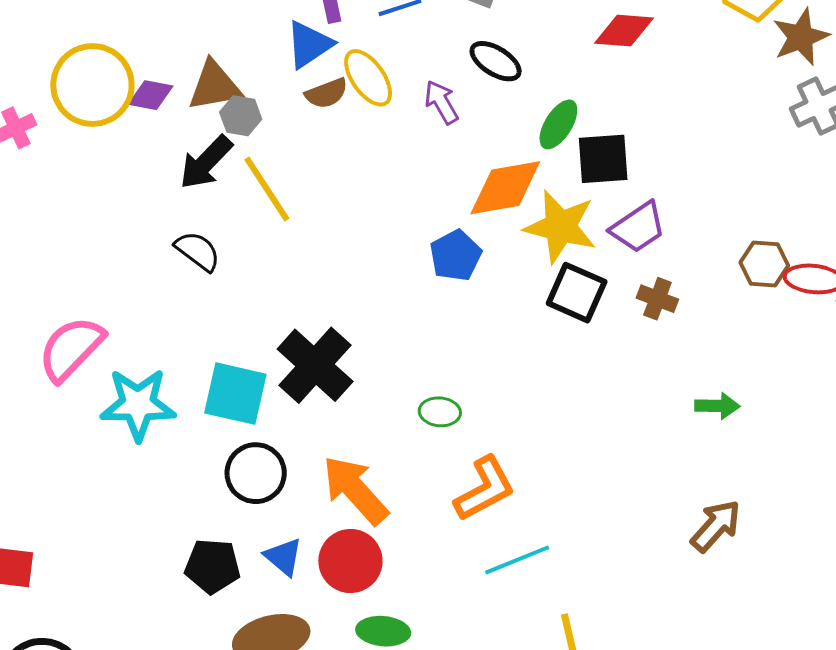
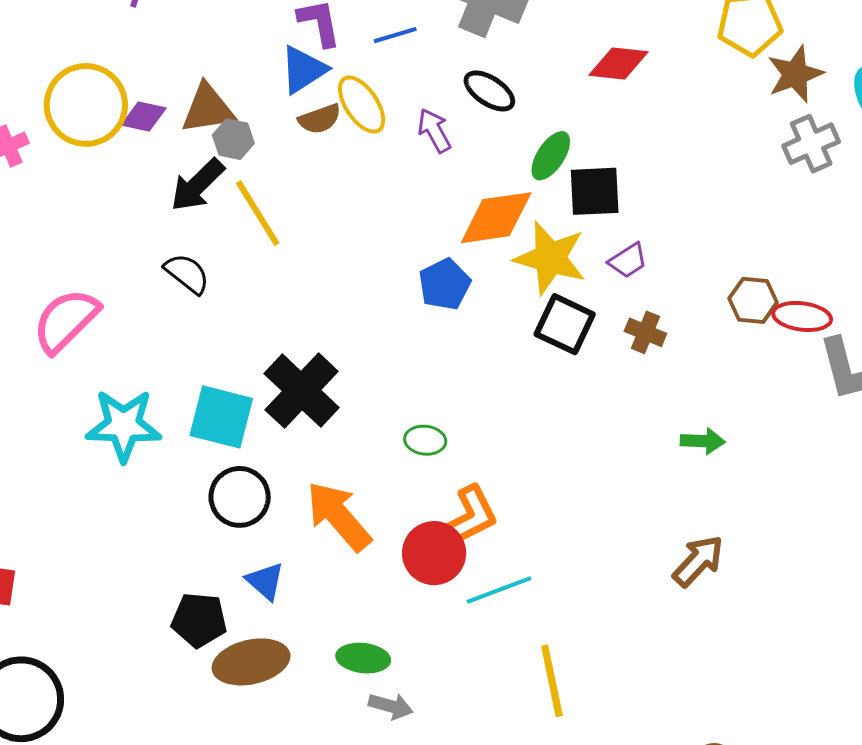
purple trapezoid: (638, 227) -> (628, 261), size x0.7
pink semicircle: (71, 349) -> (66, 321), moved
red circle: (350, 561) -> (434, 553), moved
black pentagon: (212, 566) -> (199, 620), moved

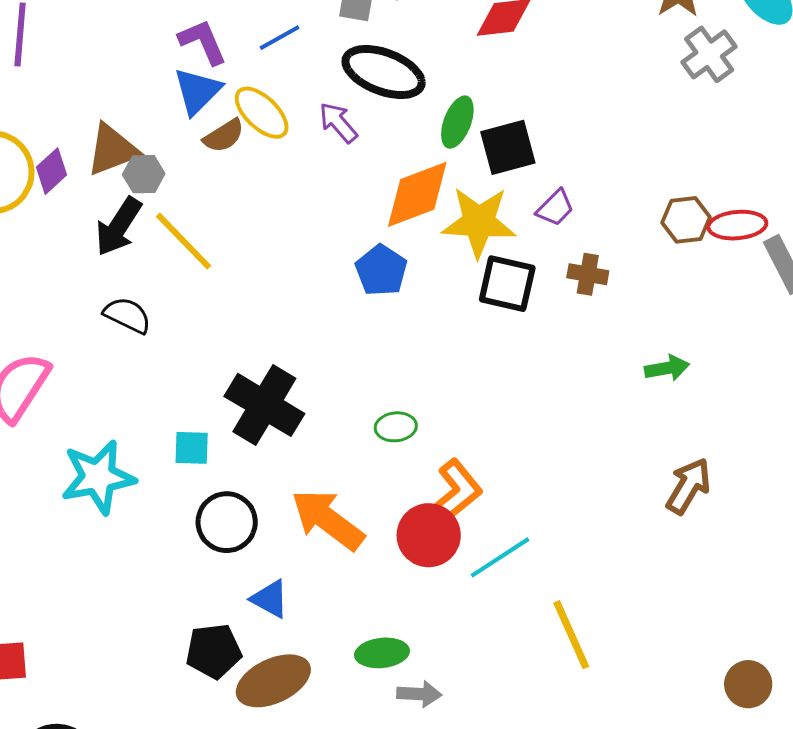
black ellipse: (489, 91) -> (384, 72), size x1.5
purple diamond: (144, 116) -> (51, 171), turned -42
cyan square: (221, 417) -> (192, 448), size x0.6

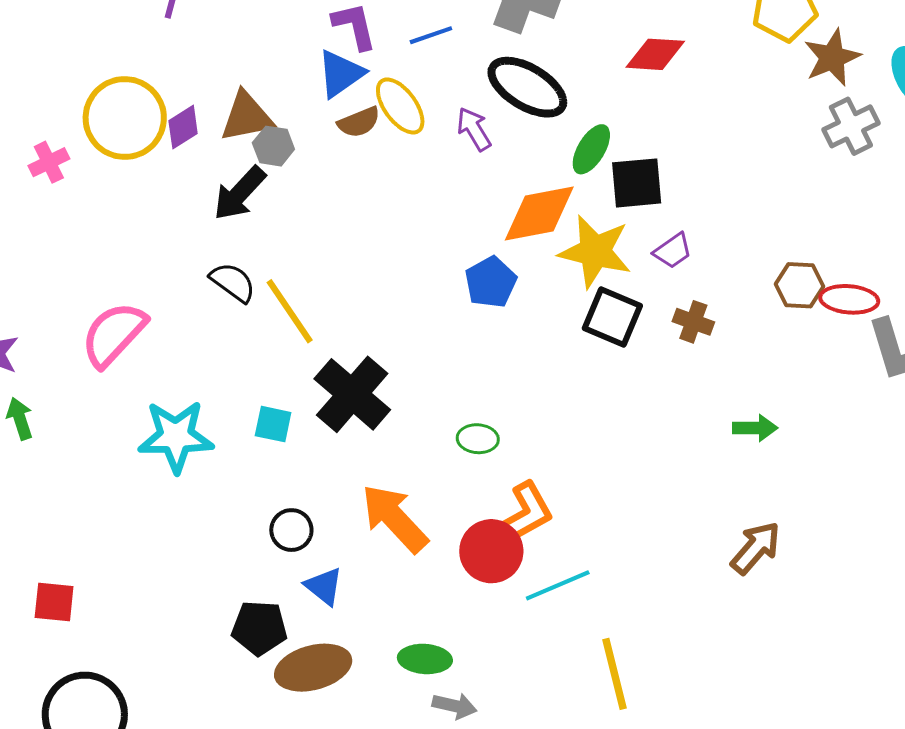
yellow line: (183, 241) -> (290, 311), moved
black circle: (227, 522) -> (291, 530), moved, size x0.7

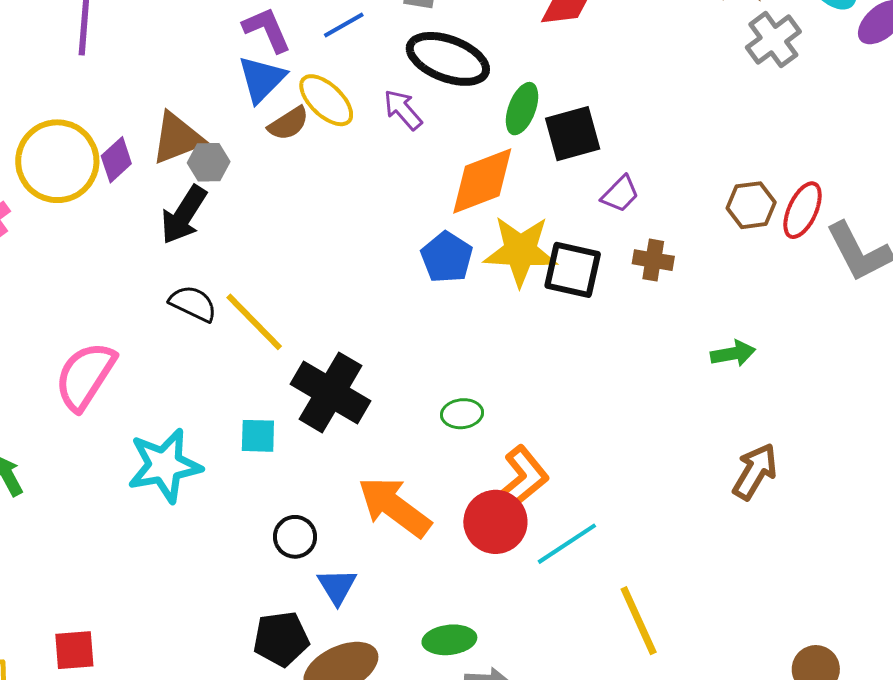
yellow star: (595, 251) -> (520, 251), moved
red ellipse: (849, 299) -> (803, 210), turned -60
blue triangle: (324, 586) -> (337, 586), turned 30

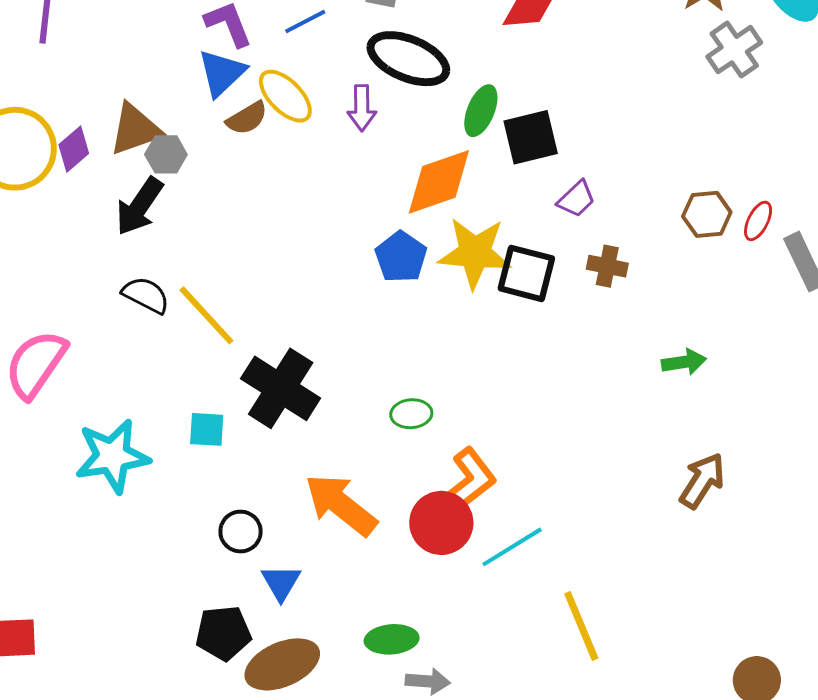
purple arrow: (403, 110) -> (362, 108), turned -141
red ellipse: (803, 210) -> (758, 221), size x0.7

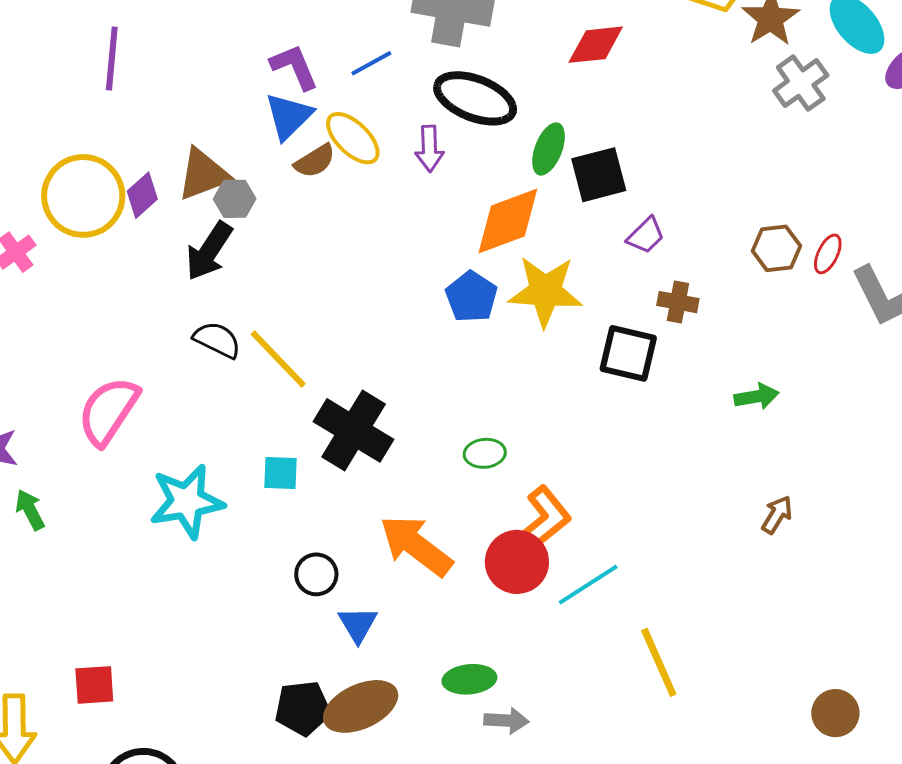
black square: (526, 273) -> (628, 353), moved
brown arrow: (702, 481) -> (777, 515), size x0.7
black pentagon: (223, 633) -> (303, 708), moved

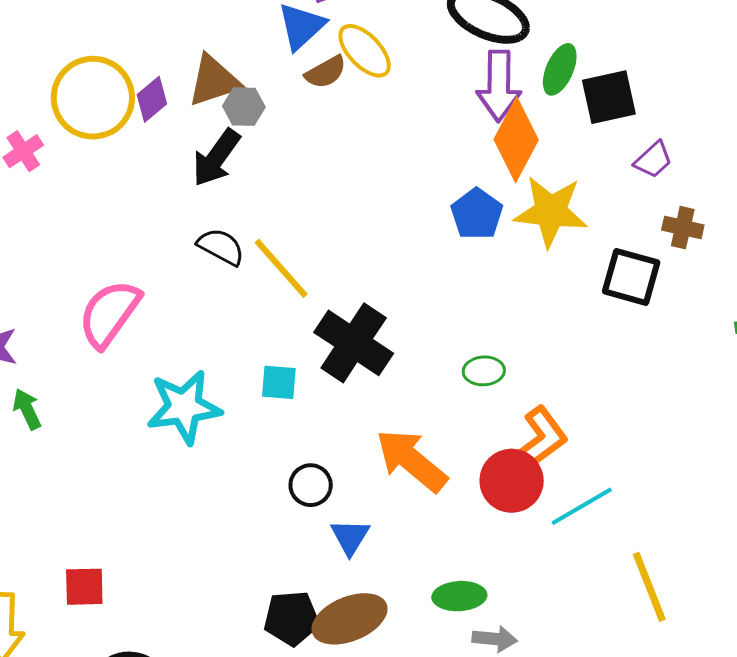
purple arrow: (429, 149) -> (499, 86), moved, size x1.5
orange diamond: (508, 221) -> (516, 140), turned -44

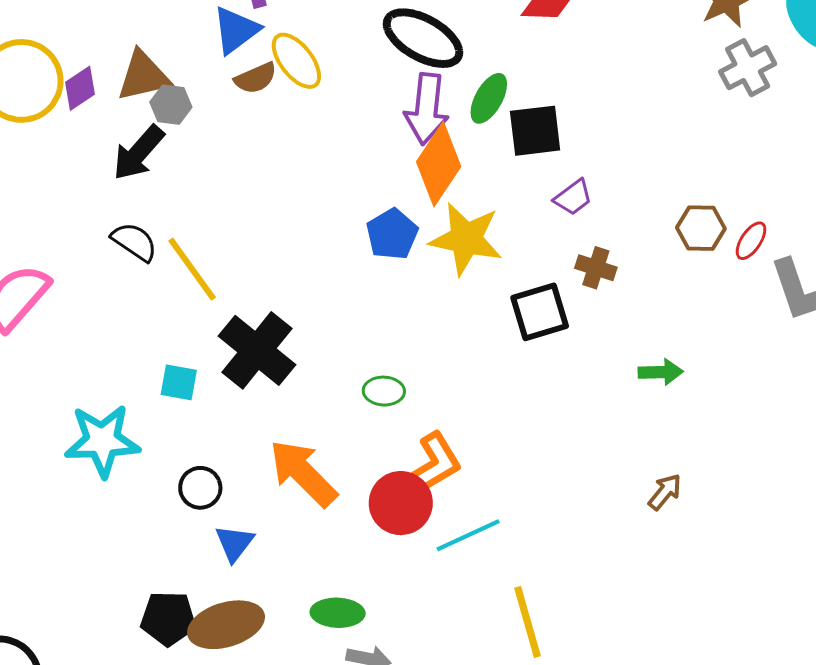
black square: (631, 277) -> (540, 312), turned -38
cyan star: (184, 407) -> (102, 441), moved

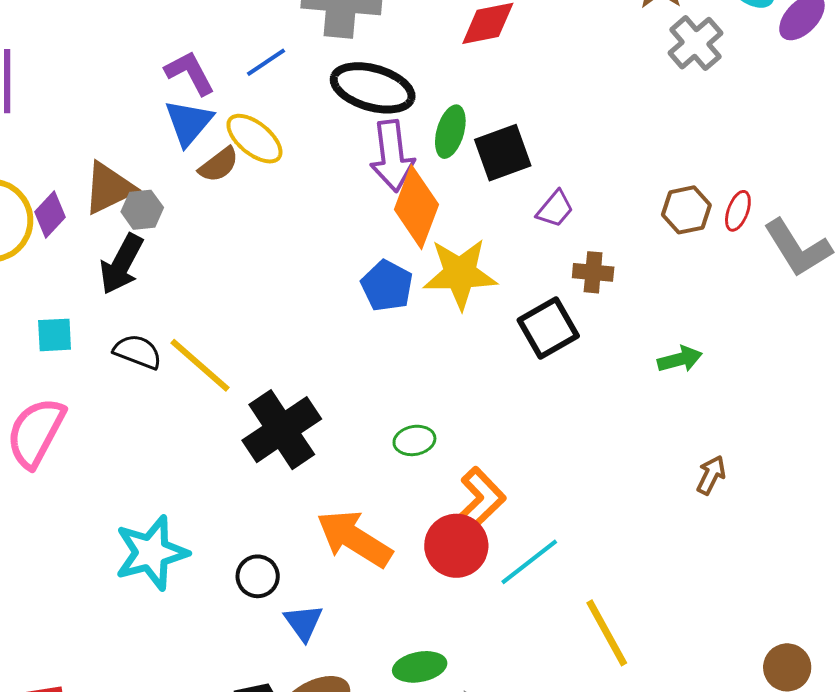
black cross: (257, 350) -> (282, 430), turned 30
cyan square: (179, 382) -> (55, 335), moved

